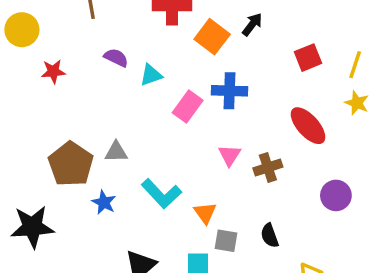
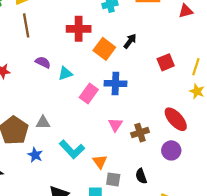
red ellipse: (308, 126) -> (176, 119), moved
purple circle: (336, 195) -> (171, 150), moved

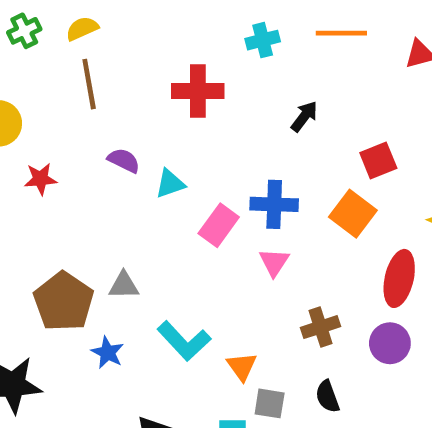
orange square: (104, 49) -> (353, 214), moved
red ellipse: (176, 119) -> (399, 278), turned 55
pink triangle: (115, 125) -> (274, 262), moved
brown cross: (140, 133) -> (320, 327), moved

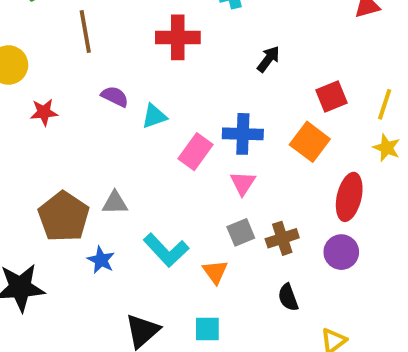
gray square: (270, 403) -> (241, 232), moved, turned -32

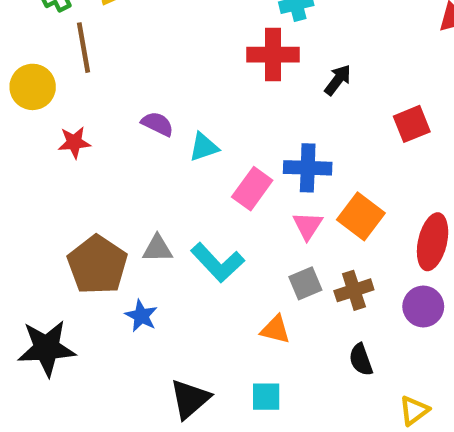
brown line: (85, 31) -> (83, 48), moved
red cross: (178, 37) -> (273, 55), moved
orange square: (310, 142) -> (361, 216), moved
cyan L-shape: (166, 250) -> (218, 263), moved
orange triangle: (215, 272) -> (275, 330), turned -40

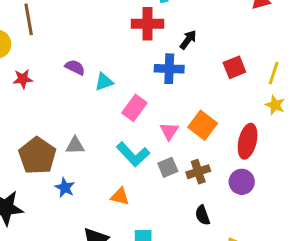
blue cross: (308, 168) -> (169, 69), moved
cyan L-shape: (218, 263) -> (133, 154), moved
orange triangle: (275, 330) -> (120, 196), moved

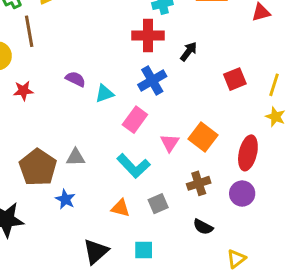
blue cross: (169, 69) -> (152, 80), moved, turned -32
gray square: (168, 167) -> (158, 204), moved
black semicircle: (203, 215) -> (203, 227), turned -42

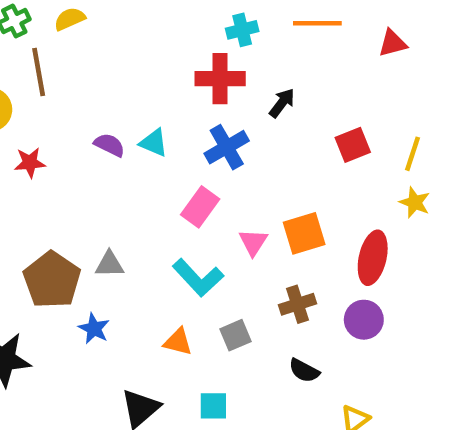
cyan triangle: (104, 94) -> (154, 143), moved, turned 42
orange square: (203, 137) -> (304, 233), turned 36

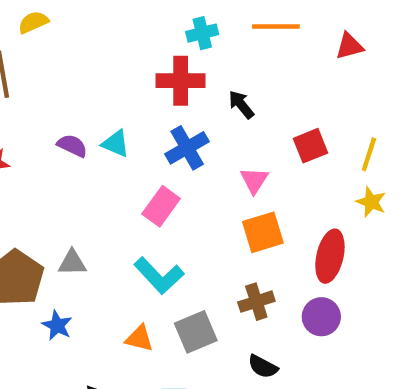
black arrow: (282, 103) -> (241, 105), turned -76
pink triangle: (253, 242) -> (254, 180), moved
gray square: (236, 335) -> (196, 332), size x1.4

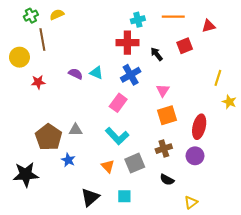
red square: (310, 146) -> (185, 46), moved
yellow star: (371, 202) -> (229, 102), moved
orange triangle: (139, 338) -> (108, 166), turned 32

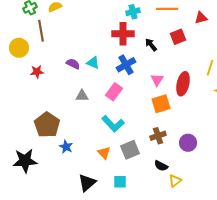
red ellipse: (199, 127) -> (183, 84), moved
gray triangle: (76, 130) -> (82, 96), moved
yellow triangle: (191, 203) -> (175, 181), moved

